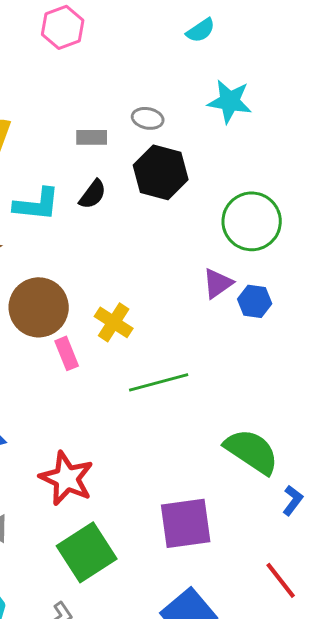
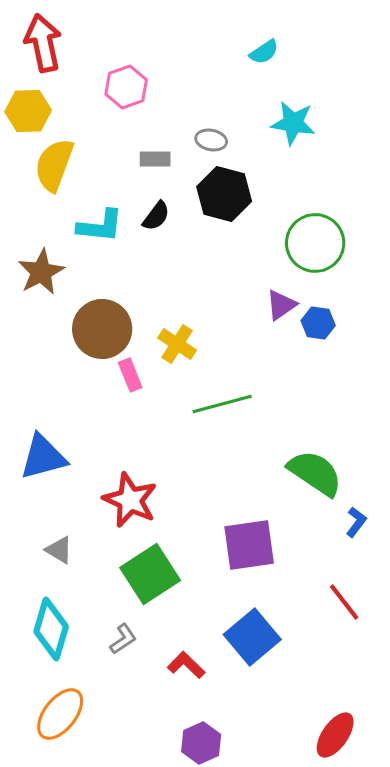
pink hexagon: (63, 27) -> (126, 87), moved

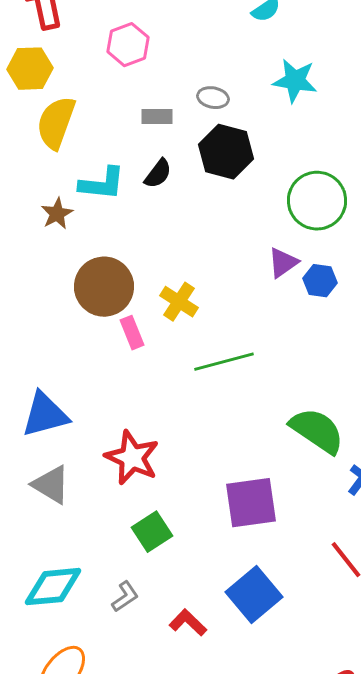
brown star: (41, 272) -> (57, 214), moved, size x0.7
gray triangle: (59, 550) -> (51, 485), moved, size x1.4
green square: (150, 574) -> (152, 532), size x0.7
cyan diamond: (51, 629) -> (53, 587), turned 68

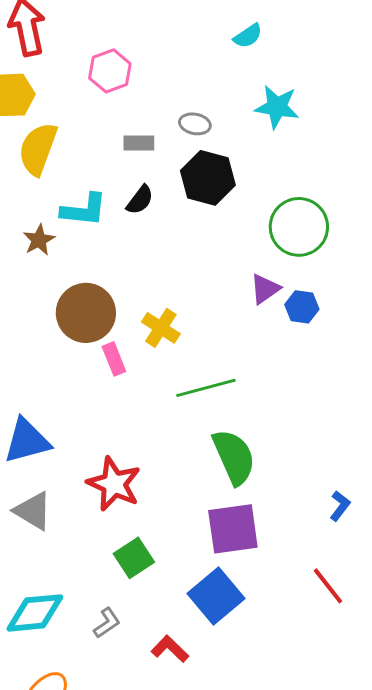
green semicircle: (317, 431) -> (234, 457), moved, turned 32
blue square: (254, 595) -> (216, 596), moved

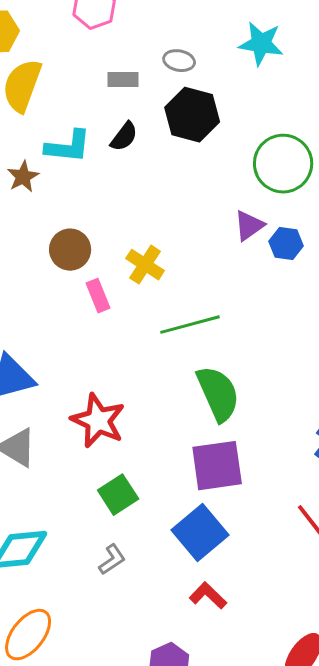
brown circle: (86, 313) -> (70, 250), size x0.7
gray L-shape: (107, 623) -> (112, 560), moved
red L-shape: (170, 649) -> (208, 596), moved

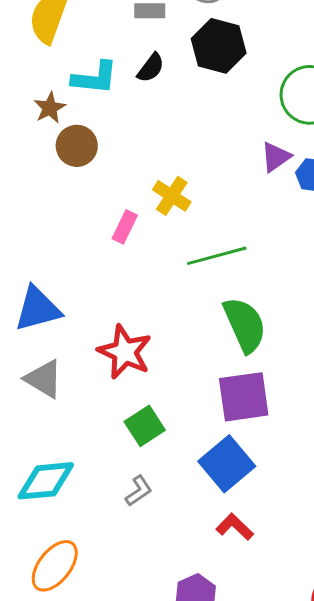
brown circle: (70, 250) -> (77, 146), moved
pink rectangle: (98, 296) -> (125, 227), turned 48

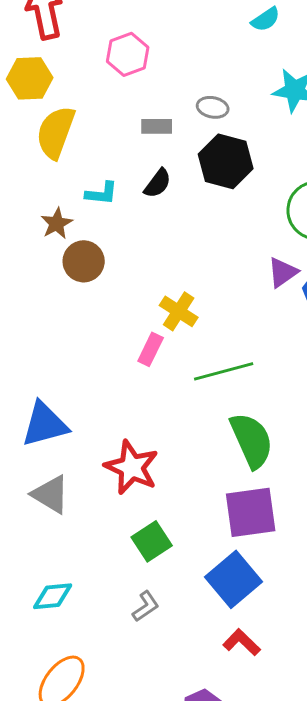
cyan L-shape: (95, 78) -> (102, 193), size x0.7
pink rectangle: (125, 227) -> (151, 349), moved
cyan diamond: (46, 481) -> (53, 596), size x0.7

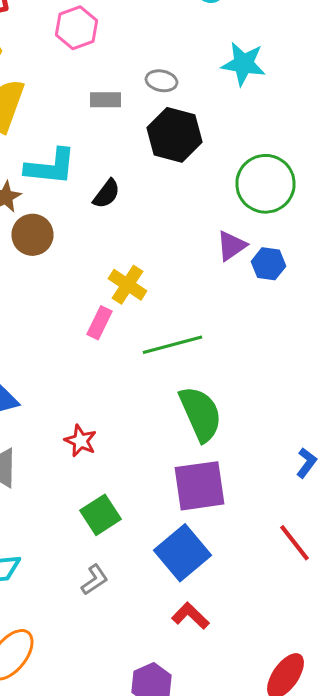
black semicircle: (158, 183) -> (106, 194), moved
cyan L-shape: (102, 193) -> (50, 167), size x1.6
red star: (132, 467) -> (80, 441), size x0.6

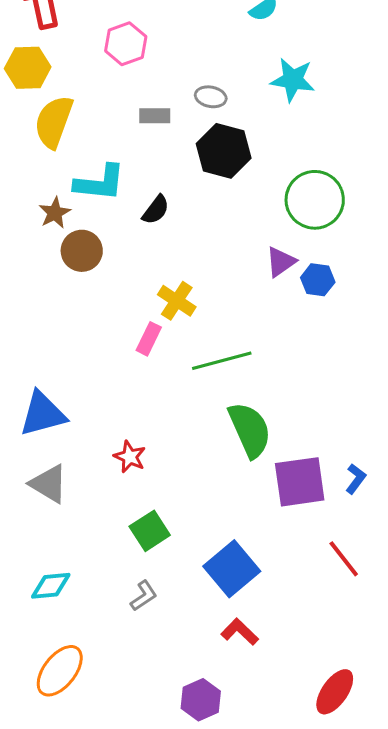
purple square: (200, 486) -> (300, 482), moved

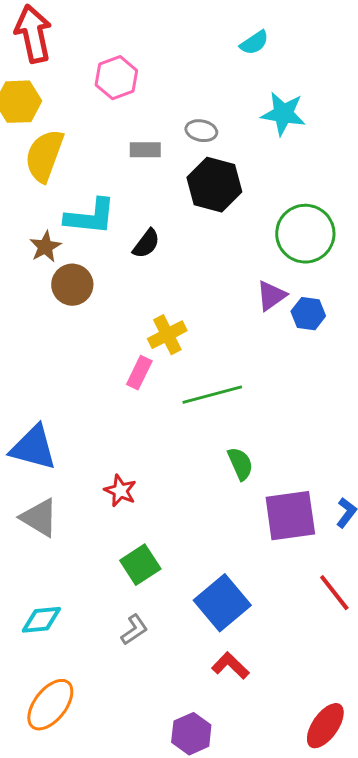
yellow cross: (177, 301) -> (167, 335), turned 30
blue triangle: (43, 414) -> (33, 448), turned 30
green semicircle: (250, 430) -> (240, 464), size x0.6

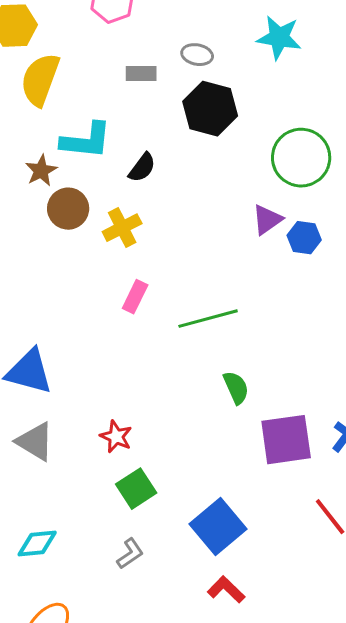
yellow cross: (167, 335) -> (122, 228), moved
red star: (120, 491) -> (116, 437), moved

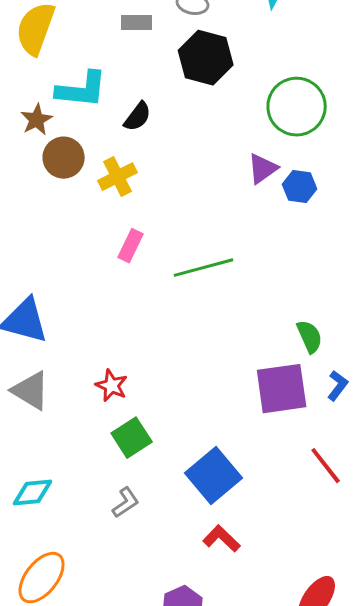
green semicircle: (236, 388) -> (310, 337), moved

